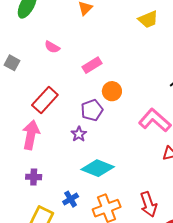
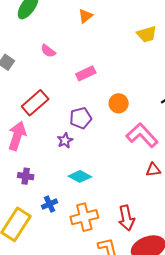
orange circle: (112, 91) -> (119, 103), moved
cyan diamond: (98, 168) -> (80, 176), size x0.7
purple cross: (34, 177) -> (26, 176), moved

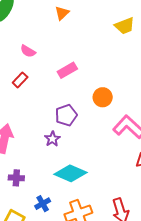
red rectangle: (35, 103) -> (20, 80), moved, size x0.6
cyan diamond: (80, 176) -> (70, 173), size x1.4

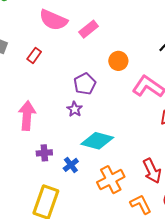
pink semicircle: (28, 51) -> (53, 20), moved, size x1.8
pink rectangle: (67, 70) -> (89, 29), moved
blue cross: (43, 204) -> (71, 165), moved

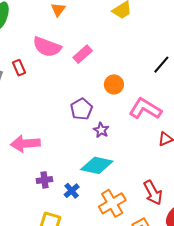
red rectangle: (34, 55) -> (19, 68), moved, turned -56
purple star: (75, 109) -> (101, 130), moved
pink arrow: (27, 116) -> (25, 144), turned -96

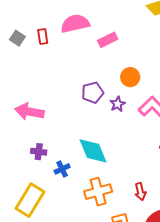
pink semicircle: (47, 47) -> (75, 24), turned 132
purple star: (101, 130) -> (118, 104), moved
cyan diamond: (97, 165) -> (93, 151), turned 40
red arrow: (153, 193) -> (140, 192), size x0.7

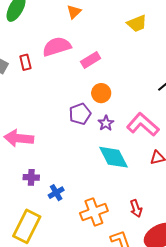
orange circle: (130, 77) -> (101, 93), moved
cyan diamond: (93, 151) -> (114, 157), moved

